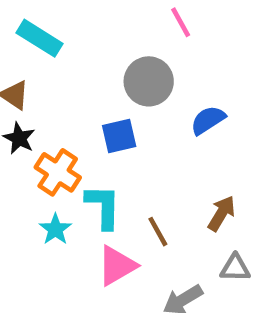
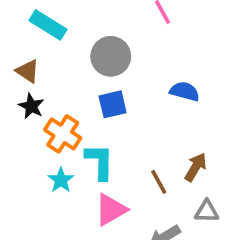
gray circle: (149, 81) -> (111, 56), moved
blue semicircle: (208, 120) -> (185, 91), turned 48
brown line: (158, 232) -> (159, 182), moved

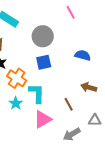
brown arrow: (196, 167) -> (89, 87), moved, turned -105

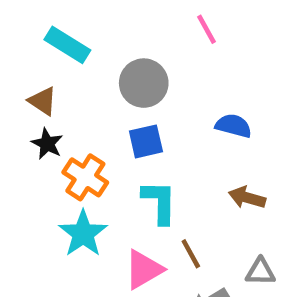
cyan L-shape: (37, 93) -> (159, 202), moved
cyan star: (16, 103) -> (83, 234), size x1.5
brown line: (69, 104) -> (191, 254), moved

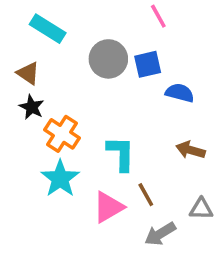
blue square: (146, 141) -> (148, 64), moved

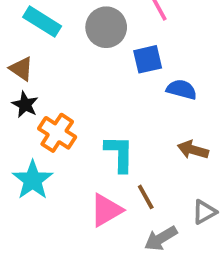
gray circle: (108, 59) -> (106, 27), moved
cyan star: (60, 179) -> (33, 180), moved
gray triangle: (201, 209) -> (204, 212), turned -30

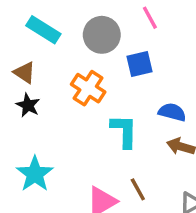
blue semicircle: (182, 89) -> (172, 112), moved
orange cross: (57, 133) -> (88, 88), moved
cyan L-shape: (119, 154) -> (124, 131), moved

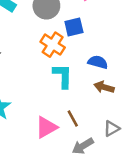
orange cross: (88, 88) -> (53, 45), moved

